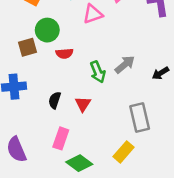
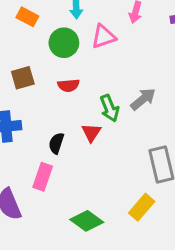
green circle: (47, 30) -> (64, 43), moved
red triangle: (83, 104) -> (91, 133), moved
pink rectangle: (61, 138) -> (43, 177), moved

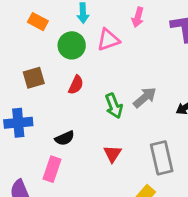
red semicircle: (68, 85) -> (76, 85), turned -60
red triangle: (91, 133) -> (112, 154), moved
black semicircle: (56, 143) -> (65, 138), turned -132

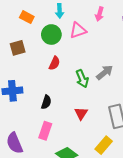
brown square: (34, 78) -> (18, 48), moved
black semicircle: (65, 138) -> (46, 102), turned -48
pink rectangle: (52, 169) -> (45, 131), moved

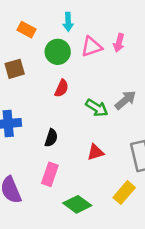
pink arrow: (100, 14) -> (119, 43), moved
green arrow: (82, 79) -> (97, 108), turned -36
red triangle: (81, 113) -> (95, 152), turned 40

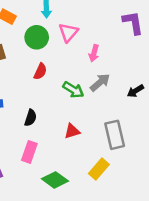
pink arrow: (119, 43) -> (94, 53), moved
pink triangle: (92, 47) -> (68, 32), turned -30

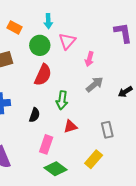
red semicircle: (40, 71) -> (43, 75), size x1.5
green arrow: (73, 90) -> (62, 100), moved, turned 66
gray rectangle: (115, 135) -> (107, 130), size x0.7
pink rectangle: (29, 152) -> (46, 144), moved

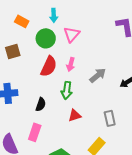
pink arrow: (89, 59) -> (71, 64), moved
pink rectangle: (46, 144) -> (35, 132), moved

